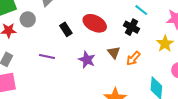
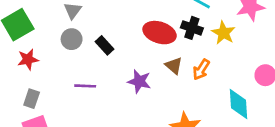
gray circle: (28, 19) -> (72, 39), moved
red ellipse: (95, 23) -> (160, 33), moved
yellow star: (165, 44) -> (223, 33), moved

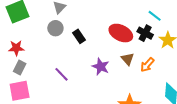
red star: (28, 59) -> (16, 48), moved
purple line: (85, 86) -> (61, 74), moved, turned 35

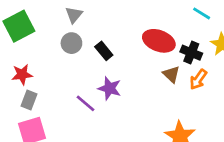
black cross: (145, 33) -> (191, 53), moved
purple star: (101, 67) -> (110, 88), moved

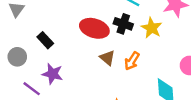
gray circle: (71, 43) -> (17, 57), moved
black cross: (191, 53) -> (123, 24), moved

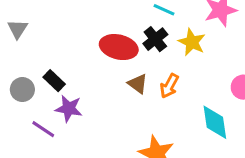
black cross: (123, 24) -> (155, 39), turned 36
black rectangle: (45, 40) -> (54, 81), moved

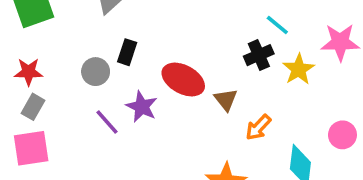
red ellipse: (119, 47) -> (183, 80), moved
black rectangle: (54, 81) -> (127, 52), moved, turned 50
orange arrow: (169, 86) -> (258, 127), moved

